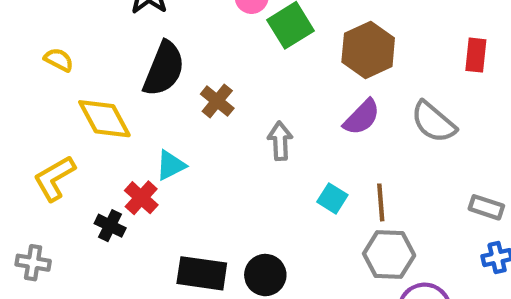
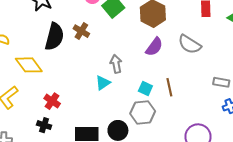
brown cross: (217, 101) -> (81, 31), moved
cyan triangle: (171, 165) -> (103, 83), moved
black cross: (110, 226) -> (44, 125), moved
gray hexagon: (389, 255) -> (143, 112), moved

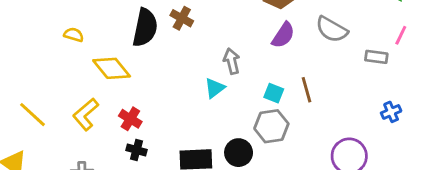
gray rectangle: (221, 82) -> (376, 57), moved
red cross: (52, 101) -> (130, 119), moved

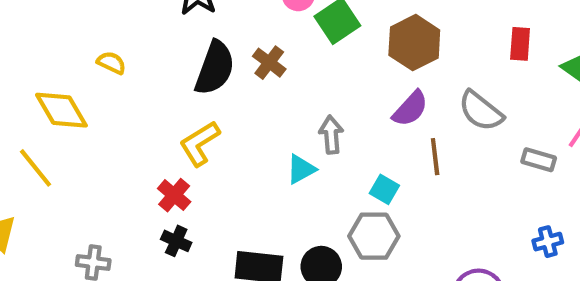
yellow diamond: (112, 68) -> (61, 110), moved
brown line: (307, 90) -> (435, 157), moved
yellow L-shape: (86, 114) -> (200, 143), moved

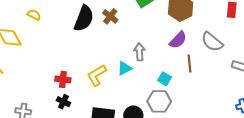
yellow L-shape: (200, 143) -> (97, 75), moved
red cross: (174, 195) -> (63, 79), turned -35

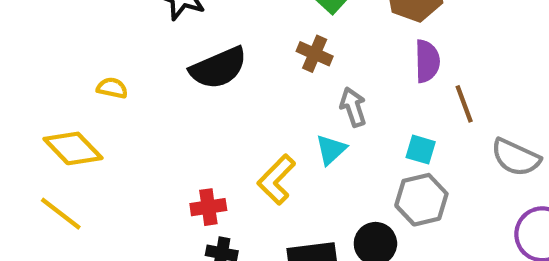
brown cross: (110, 16) -> (315, 54), moved
black semicircle: (84, 18) -> (218, 68), turned 60
purple semicircle: (178, 40) -> (427, 61), turned -30
gray semicircle: (212, 42) -> (516, 157), moved

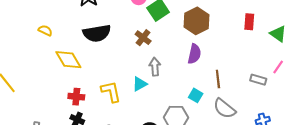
brown line: (464, 104) -> (218, 79), moved
yellow diamond: (73, 148) -> (68, 60), moved
cyan square: (421, 150) -> (196, 95), moved
yellow L-shape: (276, 180) -> (111, 92), turned 110

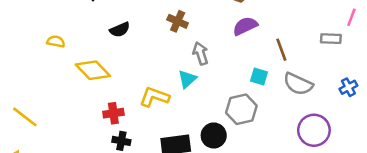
black semicircle: (97, 33) -> (120, 30), size x0.6
purple semicircle: (194, 54) -> (245, 26), turned -114
yellow L-shape: (111, 92) -> (154, 97), turned -45

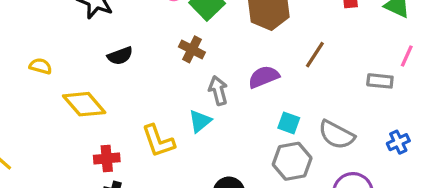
purple semicircle: (245, 26) -> (264, 77), moved
brown line: (281, 50) -> (315, 55), moved, turned 50
yellow L-shape: (154, 97) -> (158, 141), turned -132
gray hexagon: (241, 109) -> (292, 161), moved

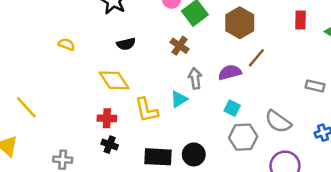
brown line: (315, 55) -> (256, 58), moved
yellow diamond: (84, 104) -> (114, 80), moved
cyan square: (289, 123) -> (232, 108), moved

